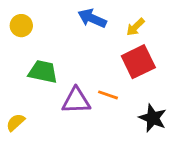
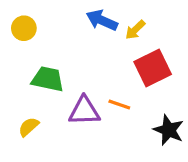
yellow arrow: (135, 27) -> (135, 30), moved
yellow semicircle: (16, 122) -> (29, 127), moved

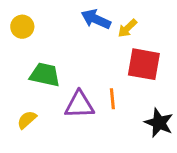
red square: (153, 68) -> (144, 64), turned 36
orange line: (119, 105) -> (112, 99), turned 65

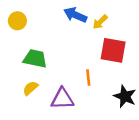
purple triangle: (79, 105) -> (62, 99), moved
yellow semicircle: (27, 120) -> (30, 88), moved

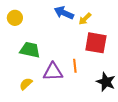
yellow semicircle: (30, 88) -> (26, 84), moved
purple triangle: (62, 99) -> (53, 72), moved

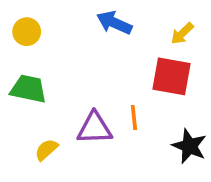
yellow arrow: (85, 19) -> (182, 33), moved
green trapezoid: (30, 50) -> (28, 89), moved

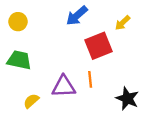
blue arrow: (114, 23) -> (77, 16), turned -65
red square: (171, 76) -> (99, 46), moved, turned -32

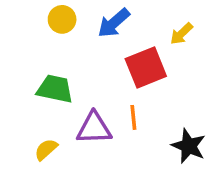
yellow circle: (18, 22) -> (62, 19), moved
green trapezoid: (19, 60) -> (55, 89), moved

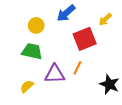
yellow circle: (62, 19) -> (36, 25), moved
orange line: (133, 117) -> (77, 68), turned 32

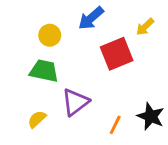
orange line: (77, 68) -> (115, 125), moved
purple triangle: (55, 74) -> (75, 102), turned -35

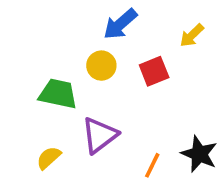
yellow circle: (50, 35) -> (101, 66), moved
red square: (117, 54) -> (154, 71), size x0.7

